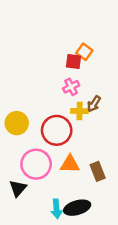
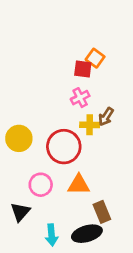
pink circle: (36, 164) -> (41, 185), size x0.7
brown rectangle: (98, 171) -> (102, 212), moved
cyan arrow: (57, 209) -> (52, 235), moved

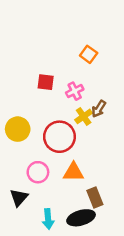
red square: (83, 69) -> (46, 82), moved
yellow cross: (90, 125) -> (84, 116), turned -36

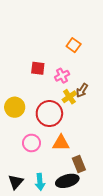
black triangle: (19, 198) -> (16, 182), moved

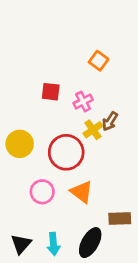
orange triangle: (61, 143) -> (82, 192), turned 36
brown rectangle: (79, 164) -> (120, 219), moved, turned -70
black ellipse: (67, 181) -> (90, 243), turned -45

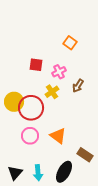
yellow cross: (93, 130) -> (52, 92), moved
red circle: (66, 152) -> (31, 108), moved
brown rectangle: (120, 219) -> (85, 155), turned 35

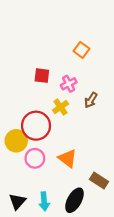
yellow circle: (14, 102) -> (16, 141), moved

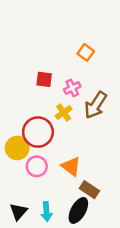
brown arrow: (91, 100) -> (96, 105), size x1.6
brown rectangle: (99, 180) -> (89, 190), moved

